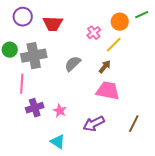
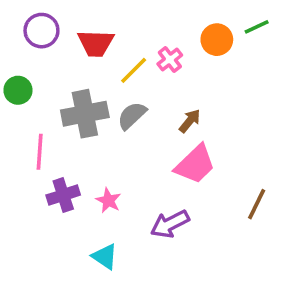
yellow line: (114, 45) -> (134, 70), moved
gray cross: (34, 56) -> (85, 114), moved
pink trapezoid: (108, 91) -> (195, 164), turned 125
brown line: (134, 124) -> (257, 204), moved

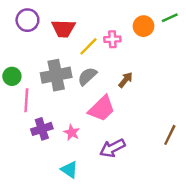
pink cross: (170, 59) -> (112, 39), turned 35
green circle: (18, 90) -> (12, 76), moved
pink trapezoid: (195, 164) -> (102, 109), moved

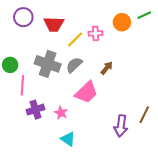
gray cross: (56, 75) -> (48, 64), turned 30
purple arrow: (112, 148) -> (121, 126), moved, turned -55
cyan triangle: (69, 170) -> (68, 139), moved

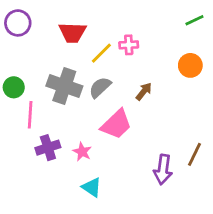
purple circle: (23, 17) -> (18, 23), moved
orange circle: (122, 22) -> (190, 65), moved

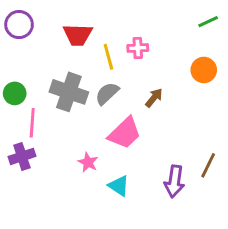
yellow line: (101, 53) -> (108, 57), turned -60
purple cross: (48, 148) -> (22, 156), moved
cyan triangle: (92, 187) -> (119, 186), moved

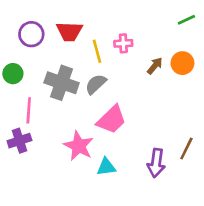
purple circle: (19, 25) -> (31, 34), moved
green circle: (15, 93) -> (13, 74), moved
brown arrow: (154, 98) -> (155, 66), moved
pink star: (88, 162) -> (79, 146), size x1.6
cyan triangle: (119, 186) -> (106, 167), turned -42

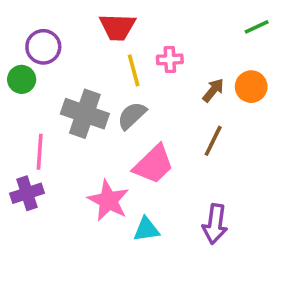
red trapezoid: (69, 32) -> (117, 27), moved
green circle: (13, 74) -> (22, 79), moved
brown line: (186, 149) -> (213, 141), moved

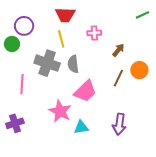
yellow line: (134, 70) -> (61, 39), moved
orange circle: (251, 87) -> (139, 70), moved
gray semicircle: (132, 116) -> (73, 64), turned -54
purple cross: (27, 193) -> (15, 123), moved

